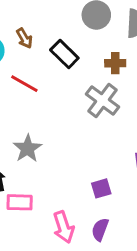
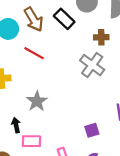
brown arrow: (24, 38) -> (34, 19), size x1.6
black rectangle: (64, 54) -> (64, 19), moved

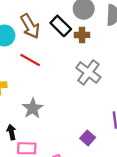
brown cross: (101, 37) -> (82, 35), moved
purple square: (92, 130) -> (88, 138), turned -32

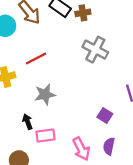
red line: (30, 60) -> (36, 58), moved, turned -48
gray star: (33, 108) -> (45, 94), turned 30

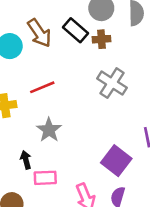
gray star: (45, 94) -> (49, 130), turned -30
purple square: (105, 115) -> (116, 161), size x1.6

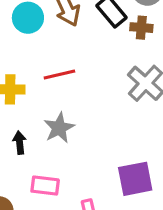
black arrow: (26, 160) -> (20, 143), moved
purple square: (116, 161) -> (135, 179), turned 32

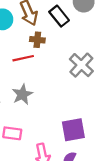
brown cross: (141, 28) -> (37, 40), moved

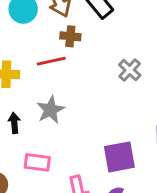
gray cross: (81, 65) -> (130, 70), size x0.7

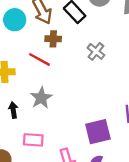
red line: (51, 61) -> (39, 59), turned 45
gray cross: (130, 70) -> (96, 51), moved

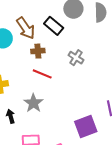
red line: (39, 59) -> (42, 74), moved

